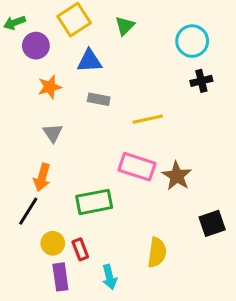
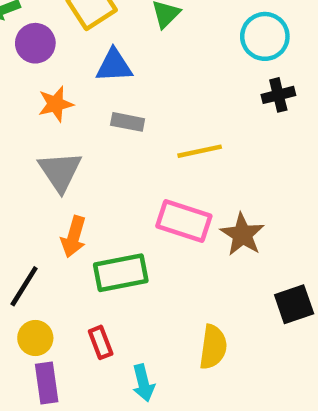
gray triangle: (53, 133) -> (60, 171), size x1.5
orange arrow: (42, 177) -> (74, 237), moved
yellow circle: (53, 243) -> (35, 338), moved
purple rectangle: (60, 277) -> (47, 383), moved

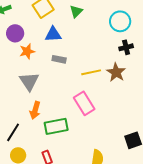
purple circle: (35, 43) -> (15, 33), moved
pink rectangle: (184, 221) -> (84, 103), turned 40
brown star: (242, 234) -> (116, 72), moved

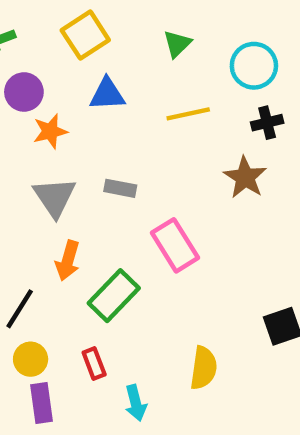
green triangle: (76, 11) -> (177, 44), moved
gray rectangle: (59, 59) -> (120, 188), moved
yellow line: (91, 72) -> (188, 114), moved
green rectangle: (56, 126) -> (114, 296), turned -35

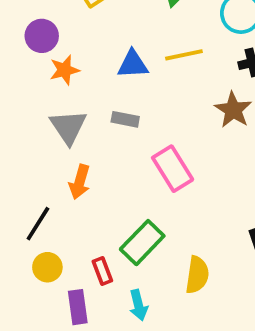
blue triangle: (107, 94) -> (133, 64), moved
green rectangle: (114, 296) -> (142, 243), moved
purple rectangle: (41, 403) -> (78, 307), moved

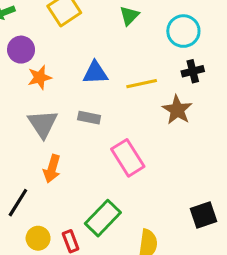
yellow line: (184, 55) -> (142, 84), moved
yellow circle: (47, 267) -> (38, 238), moved

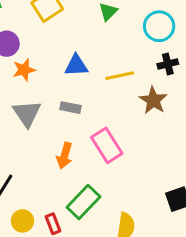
orange arrow: (52, 169) -> (65, 156), moved

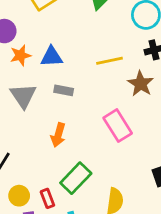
blue triangle: (76, 65) -> (51, 57), moved
pink rectangle: (107, 145) -> (118, 126), moved

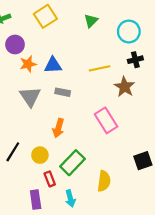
yellow circle: (19, 196) -> (40, 155), moved

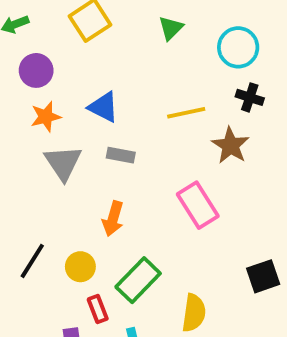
black cross: (135, 60) -> (250, 97), turned 32
orange star: (28, 64) -> (46, 117), moved
blue triangle: (53, 65) -> (103, 107), turned 30

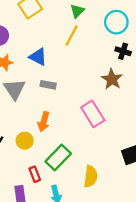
yellow line: (186, 113) -> (72, 36), moved, turned -50
yellow circle: (80, 267) -> (25, 141), moved

